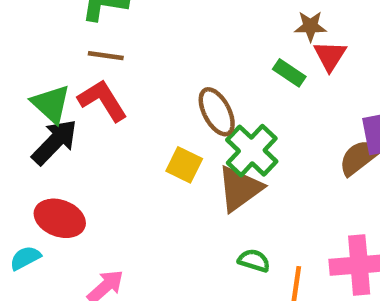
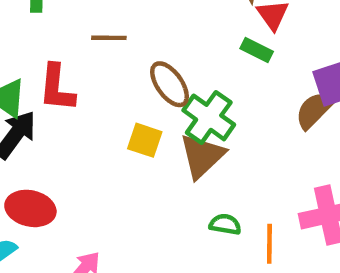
brown line: (106, 56) -> (109, 38), moved
green rectangle: (289, 73) -> (257, 50), moved
red L-shape: (103, 100) -> (57, 88), turned -135

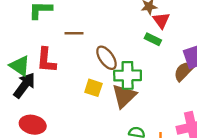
green cross: (209, 117) -> (128, 75), turned -36

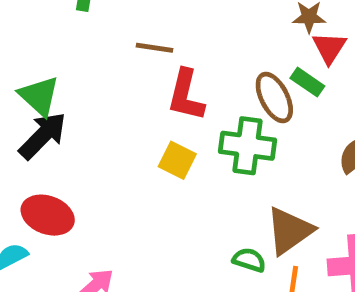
brown ellipse: (106, 58) -> (274, 98), moved
red L-shape: (46, 60) -> (186, 95), moved
brown triangle: (124, 96) -> (289, 231), moved

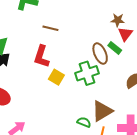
red L-shape: (186, 95) -> (41, 56), moved
green cross: (247, 146) -> (87, 73), turned -30

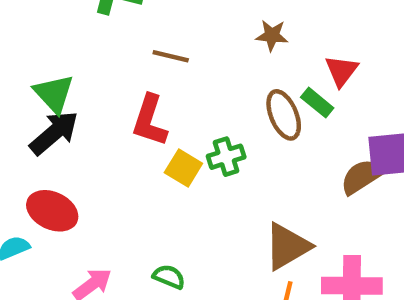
brown star: (118, 20) -> (272, 35), moved
green cross: (87, 73) -> (226, 157), moved, size x0.7
green semicircle: (84, 122) -> (169, 277), moved

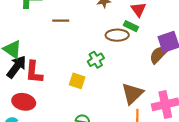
brown ellipse: (284, 115) -> (117, 35), turned -55
red L-shape: (150, 121) -> (34, 72), moved
yellow square: (183, 168) -> (77, 81), moved

